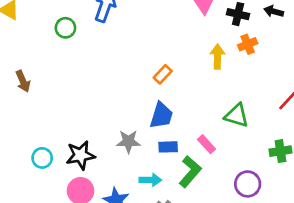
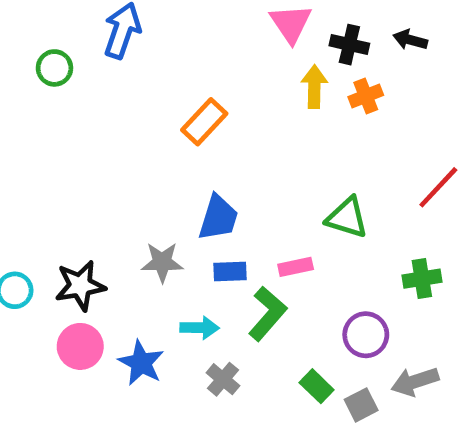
yellow arrow: (217, 57) -> (314, 87), moved
orange rectangle: (163, 74) -> (204, 122), moved, size x1.4
pink rectangle: (207, 144) -> (296, 267), turned -60

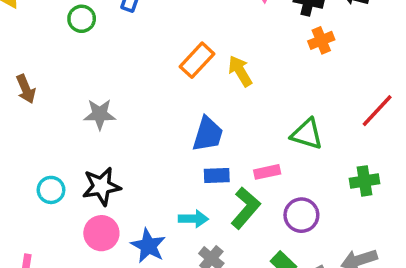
yellow arrow: (314, 87) -> (240, 71), moved, turned -32
gray star: (162, 262) -> (100, 114), moved
purple circle: (366, 335) -> (301, 215), moved

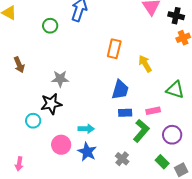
orange rectangle: (197, 60) -> (114, 49), turned -30
yellow arrow: (240, 71) -> (145, 64), moved
black star: (101, 186) -> (51, 104), moved
cyan arrow: (193, 219) -> (86, 129), moved

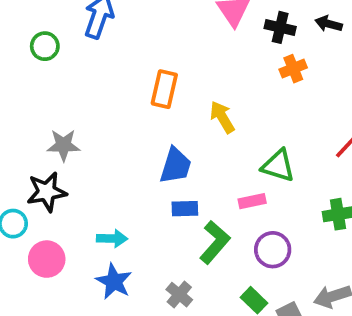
pink rectangle: (153, 111) -> (252, 201), moved
pink circle: (61, 145) -> (47, 259), moved

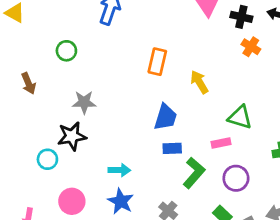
green circle: (45, 46) -> (66, 51), moved
orange cross: (293, 69) -> (251, 47), turned -36
pink circle: (47, 259) -> (72, 201), moved

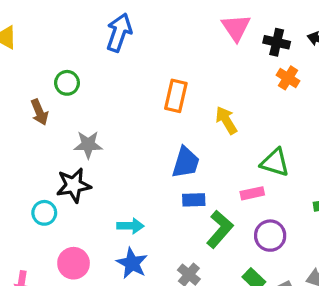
brown arrow: (28, 83) -> (39, 112), moved

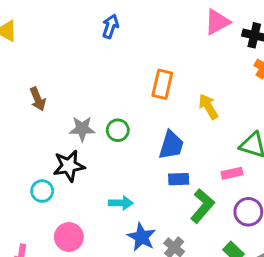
pink triangle: (236, 28) -> (217, 22), turned 36
blue arrow: (119, 32) -> (110, 26), size x0.7
green circle: (67, 83) -> (118, 130), moved
blue star: (132, 263) -> (142, 237), moved

